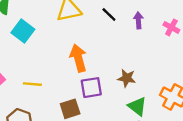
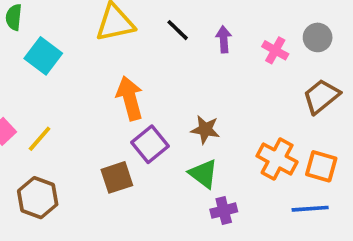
yellow line: (32, 84) -> (40, 139), moved, turned -54
purple square: (91, 88) -> (150, 144), turned -30
green triangle: (137, 106) -> (203, 174), moved

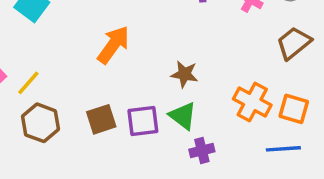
orange arrow: (130, 98) -> (113, 45), turned 51
purple square: (150, 144) -> (143, 121), moved, turned 32
brown hexagon: (38, 198) -> (41, 123), moved

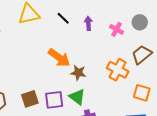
orange arrow: (113, 45) -> (59, 58), moved, turned 90
orange cross: (252, 102) -> (118, 70), moved

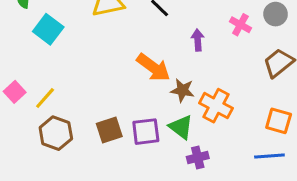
purple arrow: (88, 23) -> (198, 40), moved
orange cross: (118, 70) -> (216, 106), moved

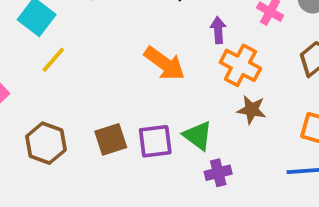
brown star: (182, 90) -> (252, 110), moved
yellow line: (45, 98) -> (53, 60), moved
orange cross: (216, 106) -> (240, 65), moved

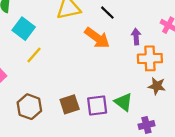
orange arrow: (164, 63) -> (97, 38), moved
orange cross: (240, 65) -> (150, 58), turned -30
purple cross: (218, 173) -> (146, 125), moved

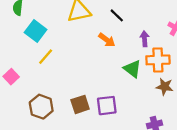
orange arrow: (97, 38) -> (107, 40), size x0.7
green triangle: (123, 102) -> (132, 69), moved

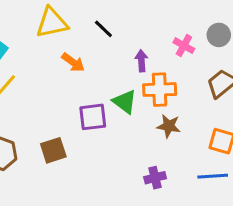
orange arrow: (107, 40) -> (73, 62), moved
purple square: (107, 106) -> (93, 117), moved

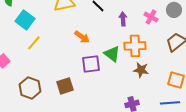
purple arrow: (141, 61) -> (123, 19), moved
orange arrow: (73, 62) -> (82, 37), moved

